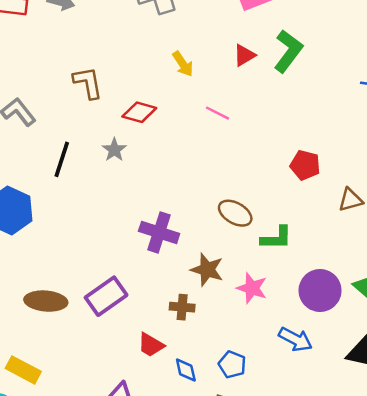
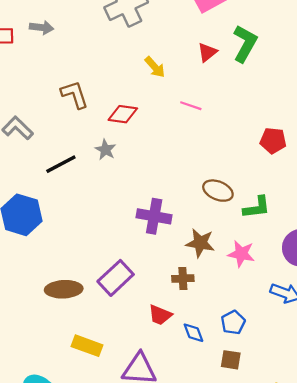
black line: (62, 159) -> (61, 164), turned 52
blue pentagon: (232, 364) -> (233, 322), turned 30
yellow rectangle: (23, 370) -> (87, 346), moved

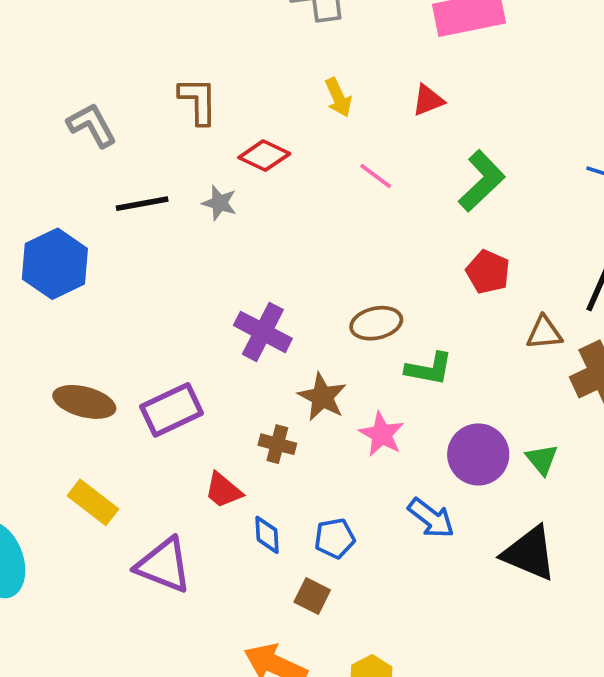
green L-shape: (245, 44) -> (482, 181), moved
gray star: (105, 150) -> (219, 203), turned -30
brown ellipse: (218, 191) -> (376, 323), turned -52

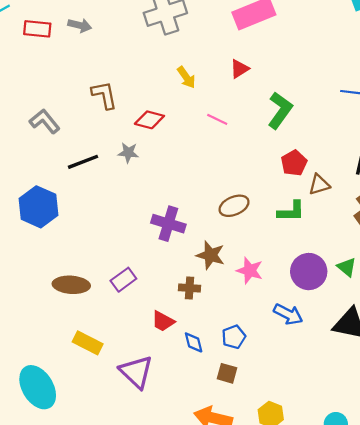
red pentagon: (488, 272) -> (294, 163), turned 30
brown triangle: (544, 333) -> (319, 185), moved
green L-shape: (429, 369) -> (291, 211), moved
purple rectangle: (172, 410) -> (123, 280), size x0.7
purple triangle: (164, 565) -> (136, 372), turned 33

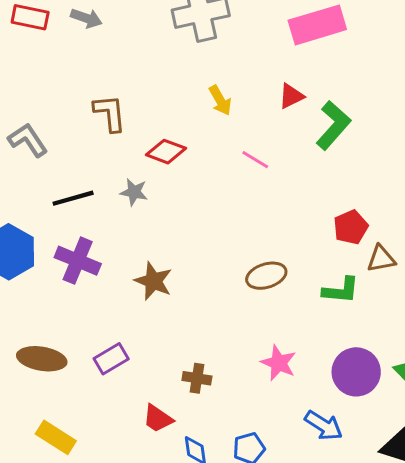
green L-shape: (280, 110) -> (333, 125), moved
purple cross: (168, 224) -> (78, 261), moved
brown star: (211, 255) -> (153, 281), moved

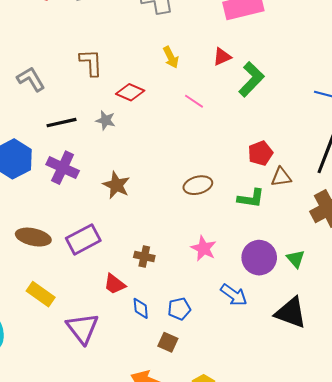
purple rectangle: (111, 359) -> (83, 239), size x1.4

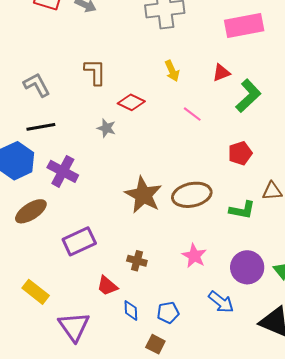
black line: (61, 123) -> (41, 127), moved
red pentagon: (260, 153) -> (240, 153), moved
brown star: (116, 185) -> (143, 195), moved, size x1.4
brown ellipse: (198, 185) -> (192, 195), size x1.4
brown ellipse: (33, 237) -> (31, 211), moved, turned -48

